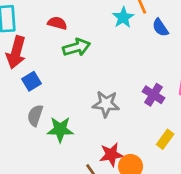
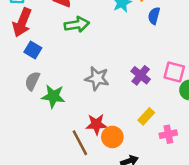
blue semicircle: (160, 28) -> (154, 16), turned 42
blue square: (32, 81) -> (33, 50), turned -35

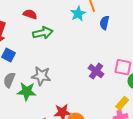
gray star: (97, 78) -> (41, 76), moved
yellow rectangle: (146, 116) -> (122, 103), moved

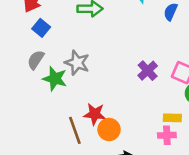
yellow rectangle: (122, 103) -> (172, 118), turned 40

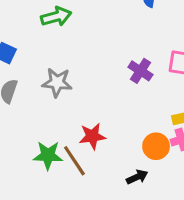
green star: (55, 79) -> (48, 155), moved
orange circle: (109, 130) -> (156, 146), moved

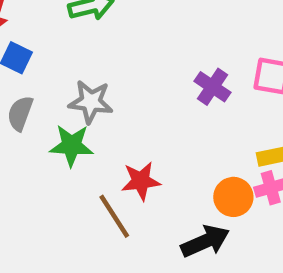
green star: (48, 155) -> (71, 146), moved
black arrow: (137, 177) -> (205, 241), size x1.5

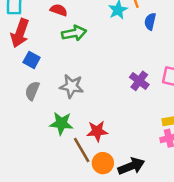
green star: (71, 146) -> (61, 123), moved
orange circle: (233, 197) -> (103, 163), moved

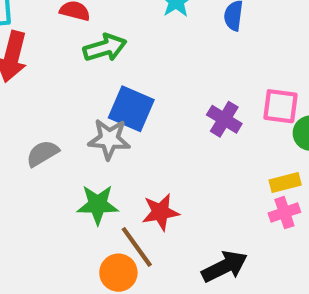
blue square: (32, 60) -> (131, 109), moved, size x1.5
gray semicircle: (32, 91) -> (42, 153), turned 42
orange circle: (103, 163) -> (118, 273), moved

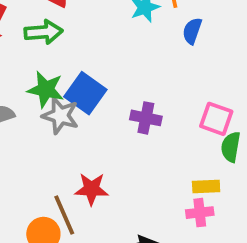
green arrow: (105, 48) -> (43, 32), moved
purple cross: (224, 119) -> (146, 118), moved, turned -32
green star: (98, 205) -> (46, 89), moved

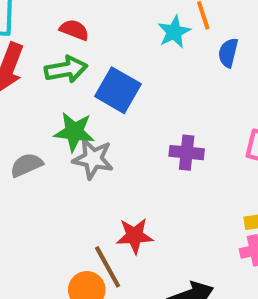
blue square: (85, 93) -> (118, 90), moved

